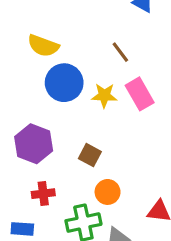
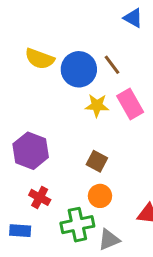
blue circle: (64, 83) -> (79, 69), moved
brown square: (90, 155) -> (97, 161), moved
red cross: (43, 194) -> (40, 197), turned 35

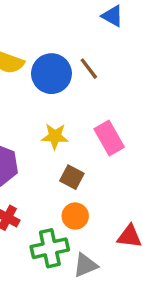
pink rectangle: (130, 104) -> (109, 138), moved
yellow star: (97, 105) -> (55, 136), moved

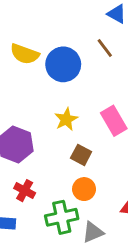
brown line: (89, 69) -> (105, 48), moved
yellow star: (55, 136) -> (66, 119), turned -30

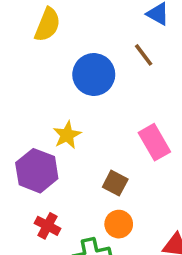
yellow semicircle: (25, 54) -> (47, 25), moved, turned -88
yellow star: (66, 119) -> (67, 135), moved

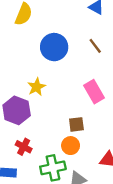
brown line: (144, 55) -> (95, 46), moved
brown square: (115, 183) -> (76, 124), moved, turned -35

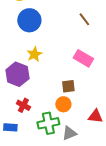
blue circle: (54, 47) -> (29, 20), moved
pink rectangle: (94, 92) -> (83, 58), turned -30

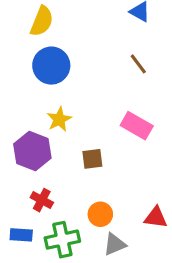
brown square: (68, 86) -> (92, 159), moved
orange circle: (63, 104) -> (100, 214), moved
green cross: (48, 123) -> (62, 240), moved

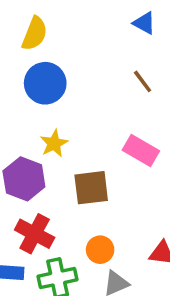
brown square: (92, 159) -> (91, 188), size x1.5
red cross: (42, 200) -> (35, 234), size x1.5

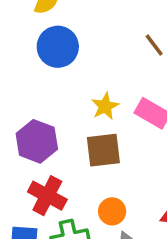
yellow star: (54, 143) -> (105, 106), moved

